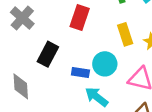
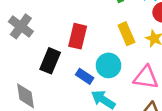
red rectangle: (80, 18) -> (78, 36), moved
blue rectangle: (80, 72) -> (85, 76), turned 30

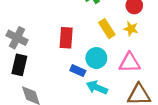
black rectangle: (50, 61) -> (19, 65), moved

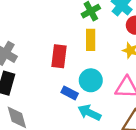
yellow rectangle: (107, 29) -> (91, 40), moved, turned 30

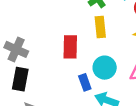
blue rectangle: (70, 93) -> (85, 82), turned 49

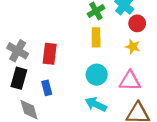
red rectangle: (70, 47) -> (50, 54), moved
blue rectangle: (85, 82) -> (47, 88), moved

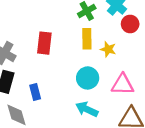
yellow star: (133, 47) -> (108, 49), moved
red rectangle: (50, 54) -> (44, 43), moved

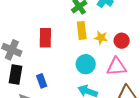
red circle: (130, 24) -> (122, 41), moved

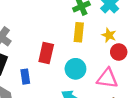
red rectangle: (45, 38) -> (46, 53), moved
yellow star: (101, 38) -> (109, 35), moved

